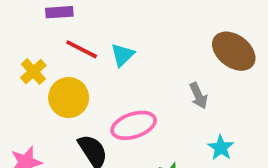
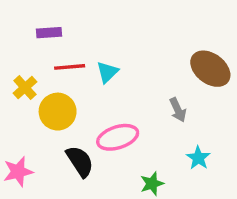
red line: (82, 49) -> (70, 67), turned -32

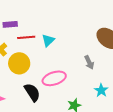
purple rectangle: (49, 33) -> (10, 24), moved

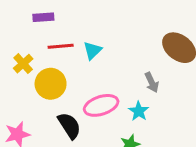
purple rectangle: (10, 24) -> (43, 17), moved
cyan star: (101, 90) -> (139, 111), moved

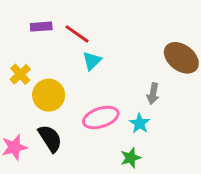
red line: (61, 46) -> (77, 34), moved, turned 40
gray arrow: (152, 82) -> (153, 94), turned 36
black semicircle: (69, 126) -> (50, 138), moved

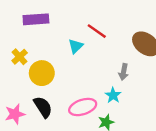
purple rectangle: (41, 27) -> (36, 19), size x1.5
red line: (77, 34) -> (97, 31), moved
pink ellipse: (101, 117) -> (83, 107), moved

